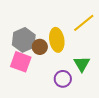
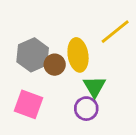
pink square: (21, 62) -> (29, 104), moved
green triangle: (82, 64) -> (95, 87), moved

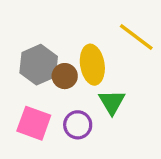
yellow line: (115, 32) -> (136, 37), turned 76
purple circle: (86, 109) -> (78, 125), moved

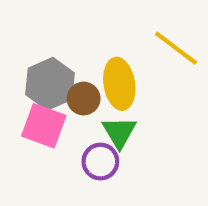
green triangle: (112, 102) -> (119, 132), moved
pink square: (34, 123) -> (44, 126), moved

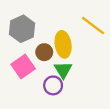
gray hexagon: (50, 84) -> (22, 29), moved
pink square: (44, 126) -> (23, 67), turned 35

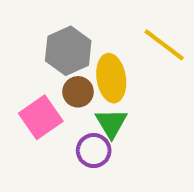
gray hexagon: (22, 29) -> (68, 51), moved

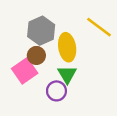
brown circle: (78, 92) -> (36, 55), moved

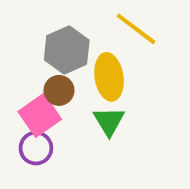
yellow line: (99, 27) -> (136, 29), moved
purple circle: (56, 91) -> (36, 148), moved

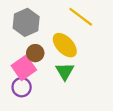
gray hexagon: (67, 50) -> (26, 22), moved
yellow ellipse: (109, 77) -> (65, 45), turned -35

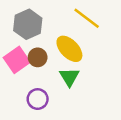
pink square: (24, 68) -> (17, 60), moved
purple circle: (22, 87) -> (38, 99), moved

